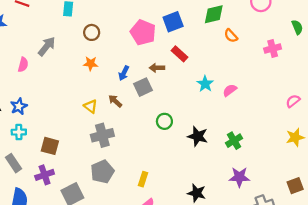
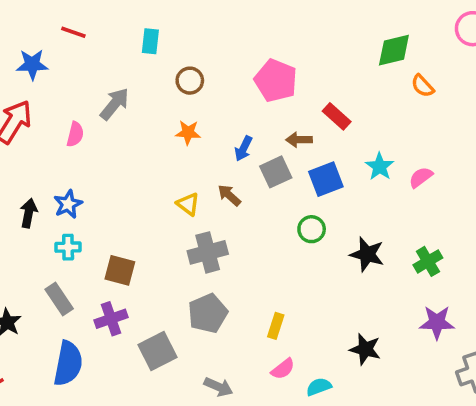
blue square: (173, 22) -> (326, 179), moved

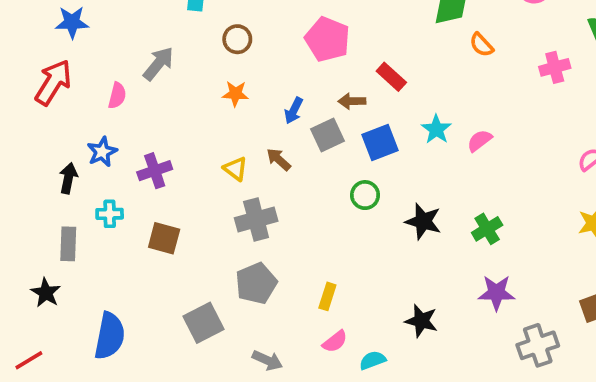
blue star: (68, 204) -> (102, 152), moved
gray rectangle: (59, 299) -> (68, 244), moved, turned 36
purple cross: (111, 319) -> (155, 171), moved

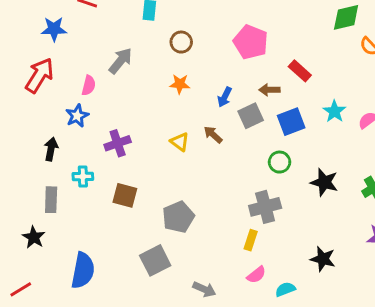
blue star: (102, 152) -> (77, 116), moved
gray cross: (256, 219) -> (265, 207), moved
gray pentagon: (256, 283) -> (178, 217), moved

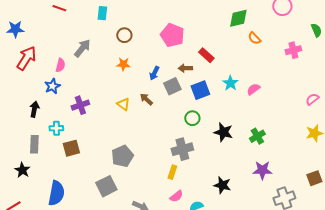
blue star: (54, 29) -> (15, 29), moved
brown square: (125, 195) -> (71, 148), moved, turned -30

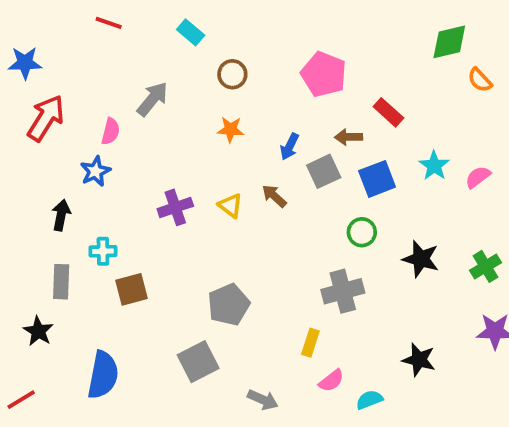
cyan rectangle: (102, 13) -> (191, 32), turned -56
purple cross: (80, 105) -> (175, 207), moved
yellow rectangle: (172, 172) -> (310, 343), moved

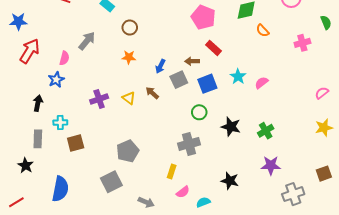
pink pentagon: (324, 74) -> (203, 17), moved

